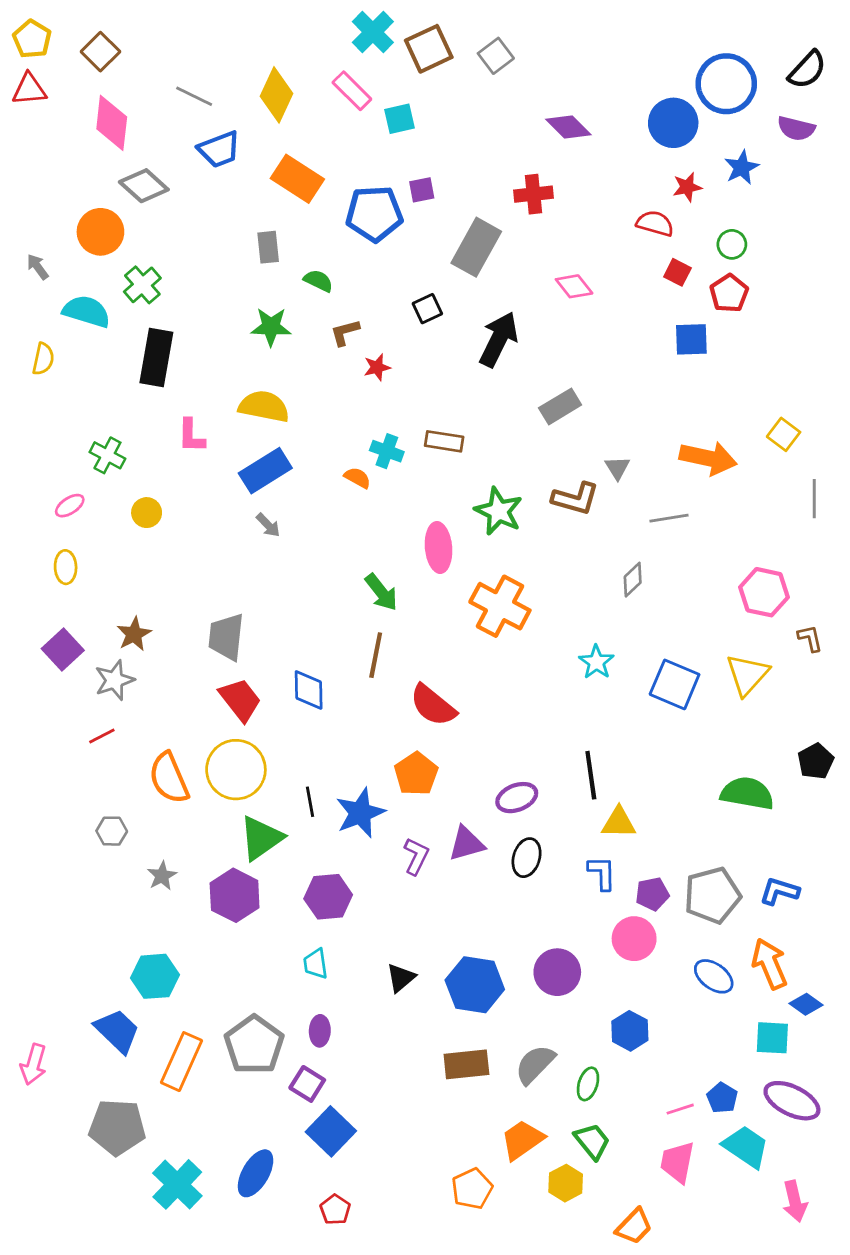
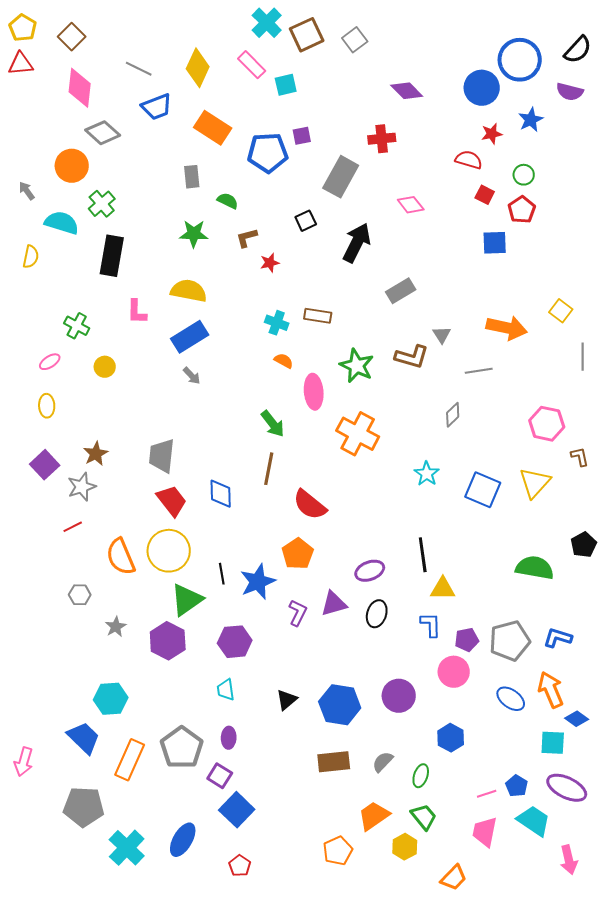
orange semicircle: (358, 478) -> (284, 361), moved
gray semicircle: (535, 1064) -> (383, 762), size x0.7

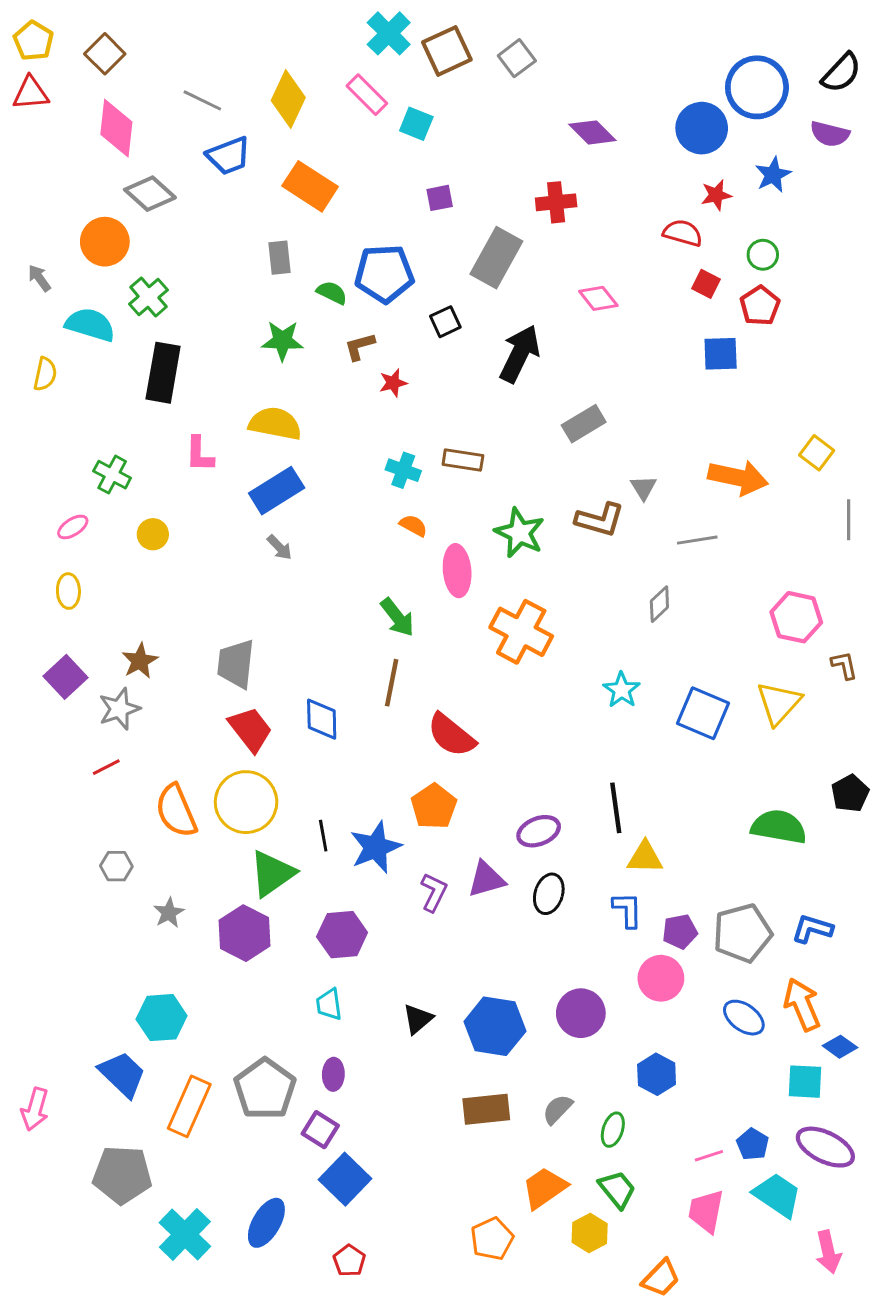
cyan square: (286, 85) -> (416, 124), turned 35
blue pentagon: (268, 153) -> (384, 274), moved

